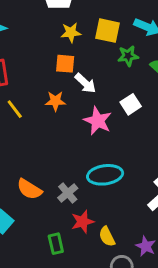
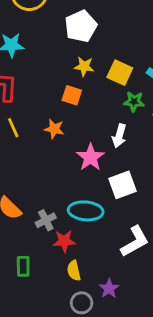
white arrow: (85, 83) -> (119, 136), moved, turned 50
white square: (131, 104) -> (123, 185), moved, size x1.4
red star: (83, 222) -> (64, 241), moved

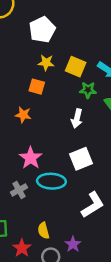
pink star: (91, 157) -> (31, 158), moved
red star: (64, 241) -> (22, 248), moved, turned -30

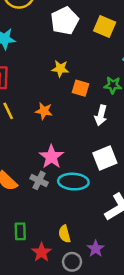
yellow star: (46, 63) -> (60, 69), moved
yellow square: (76, 67) -> (105, 27), moved
orange square: (37, 87) -> (80, 88), moved
gray cross: (19, 190) -> (39, 180), moved, turned -35

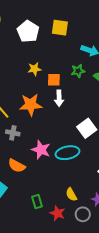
orange star: (44, 111) -> (31, 105), size x1.6
white arrow: (101, 115) -> (59, 98), moved
pink star: (51, 157) -> (41, 150), moved
gray cross: (39, 180) -> (13, 133), moved

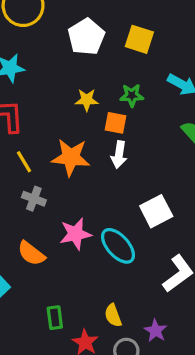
green star: (78, 71) -> (132, 95), moved
pink star: (41, 150) -> (75, 234), turned 30
cyan ellipse: (67, 153) -> (118, 246), turned 50

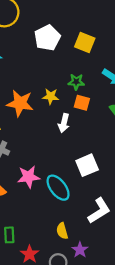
yellow star: (87, 100) -> (51, 96), moved
orange square: (116, 123) -> (82, 103), moved
orange star: (71, 157) -> (20, 103), moved
yellow semicircle: (113, 315) -> (62, 231), moved

